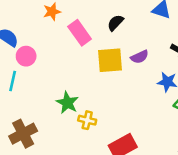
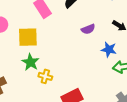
yellow square: (110, 60) -> (28, 37), moved

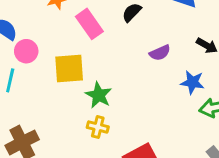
green star: (31, 62) -> (99, 95), moved

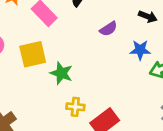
yellow cross: (98, 127) -> (75, 107), moved

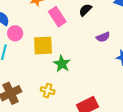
yellow cross: (75, 107) -> (48, 91), moved

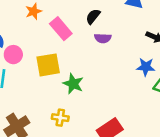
purple semicircle: (103, 37) -> (103, 38), moved, turned 32

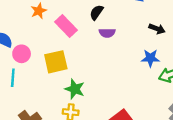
green star: (73, 84) -> (75, 89), moved

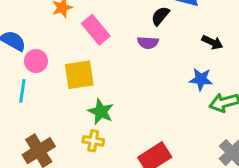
black semicircle: (96, 12) -> (160, 16), moved

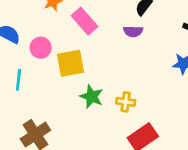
pink circle: (36, 61) -> (41, 48), moved
yellow cross: (93, 141) -> (126, 102), moved

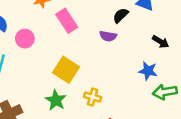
yellow square: (71, 63) -> (66, 70), moved, turned 35
green star: (92, 97) -> (56, 100), moved

